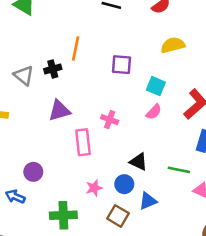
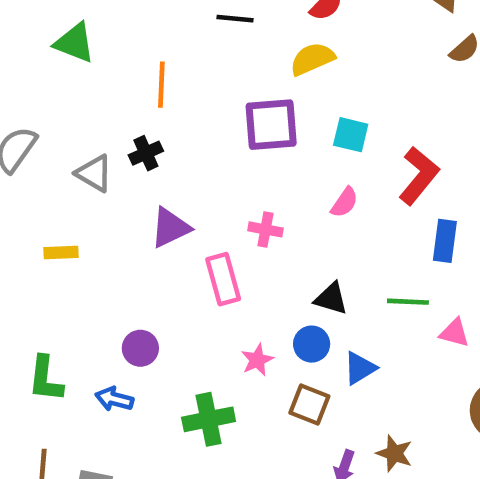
yellow semicircle: (173, 45) -> (312, 59), moved
orange line: (76, 48) -> (161, 85), moved
purple square: (121, 65) -> (271, 125), size x1.4
cyan square: (156, 86) -> (351, 135), moved

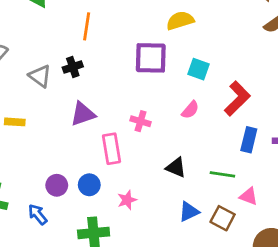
blue circle: (312, 344) -> (89, 185), moved
blue arrow: (114, 399) -> (38, 214), turned 30
brown square: (309, 404) -> (223, 218), moved

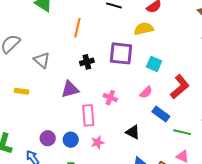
black cross: (73, 67) -> (87, 62), moved
blue rectangle: (249, 140) -> (161, 114), moved, turned -72
green line: (222, 174) -> (182, 132), moved
pink star: (127, 200) -> (98, 142), moved

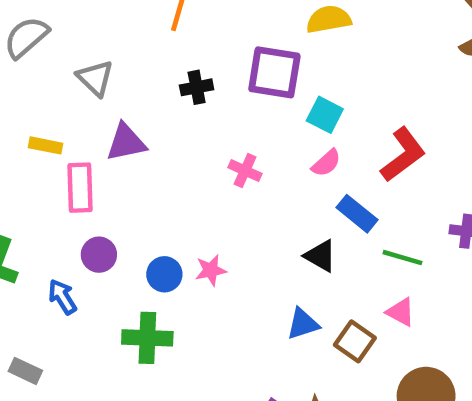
cyan square: (154, 64) -> (325, 115), moved
purple triangle: (70, 89) -> (126, 142), moved
pink rectangle: (88, 115) -> (80, 188), moved
black triangle: (133, 132) -> (321, 256), moved
blue circle: (71, 140) -> (164, 274), moved

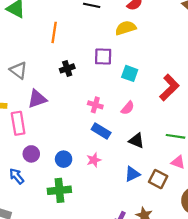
purple square: (274, 72) -> (103, 56), size x0.7
pink semicircle: (326, 163) -> (128, 108), moved
blue rectangle: (357, 214) -> (101, 131), moved
pink star: (211, 270) -> (94, 160), moved

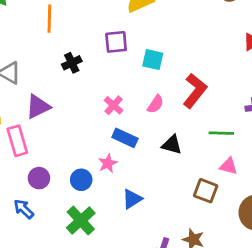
red L-shape: (169, 88) -> (195, 91), moved
pink cross: (95, 105) -> (114, 105), turned 32
pink star: (94, 160) -> (108, 163), moved
blue triangle: (132, 174) -> (132, 199), moved
green cross: (59, 190) -> (81, 220), turned -30

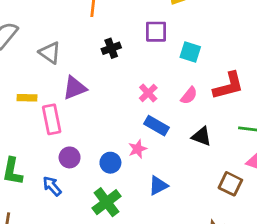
red L-shape: (195, 91) -> (228, 86), turned 32

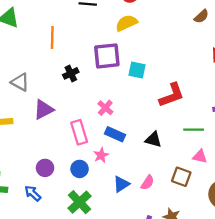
purple square: (156, 32) -> (107, 56), size x1.4
pink semicircle: (189, 96) -> (147, 183), moved
pink rectangle: (52, 119) -> (79, 132), moved

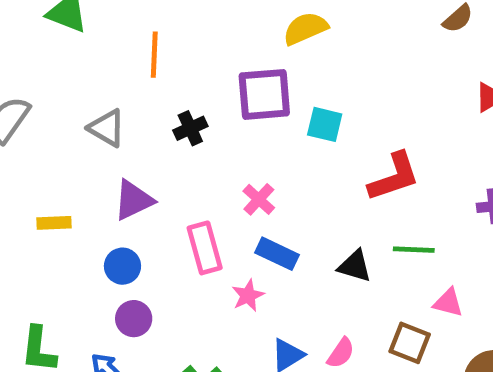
gray triangle: (20, 82) -> (107, 128), moved
green line: (194, 130) -> (414, 250), moved
blue circle: (80, 169) -> (122, 266), moved

